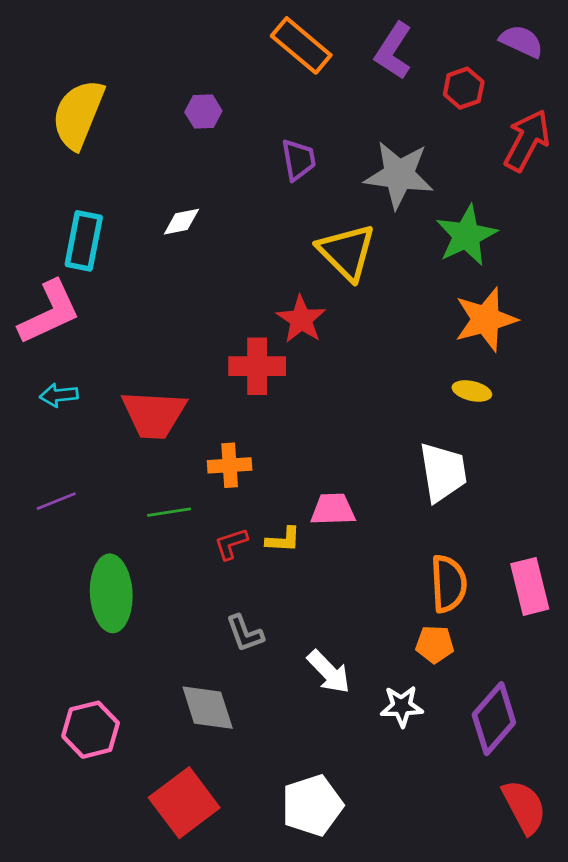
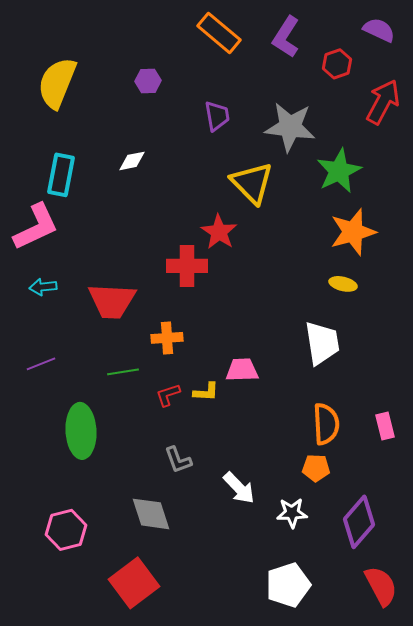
pink rectangle: (530, 586) -> (385, 426), size x0.7
white pentagon: (312, 805) -> (288, 585), moved

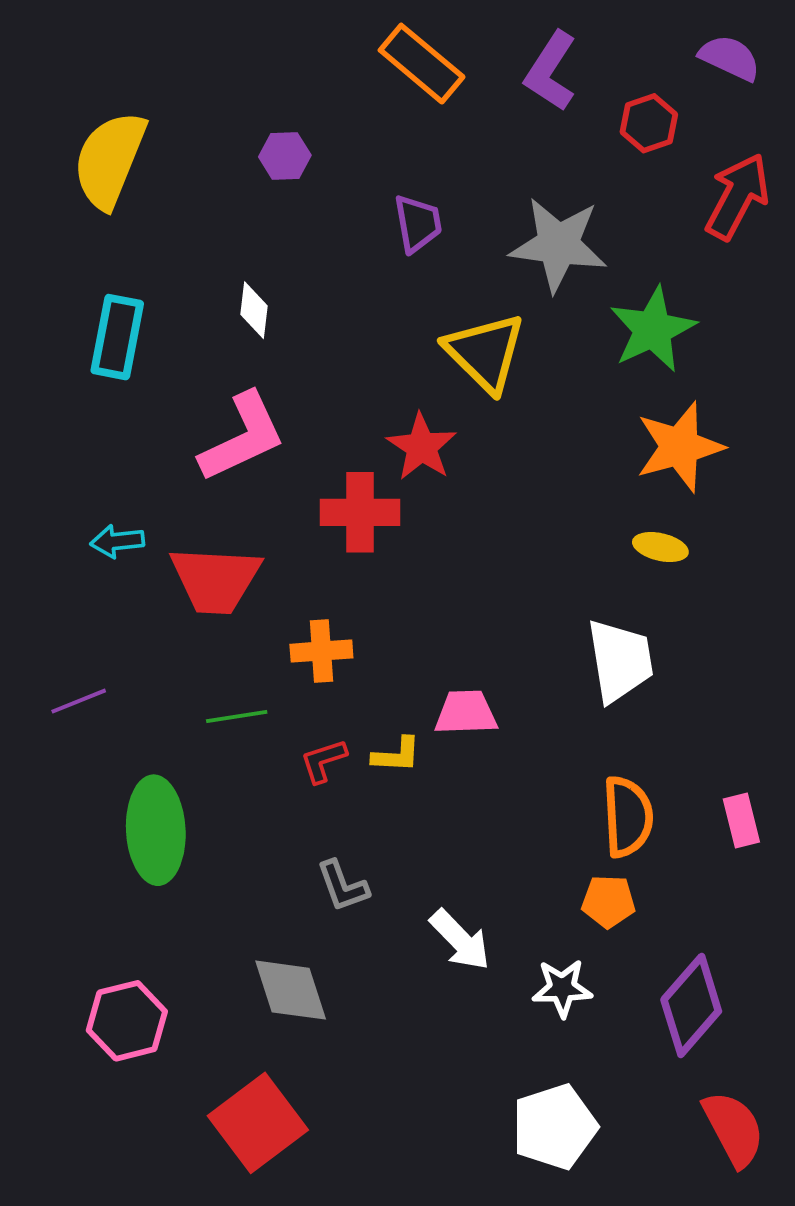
white diamond: (132, 161) -> (254, 310), turned -72
pink L-shape: (36, 227) -> (242, 437), moved
cyan arrow: (43, 287) -> (117, 541), moved

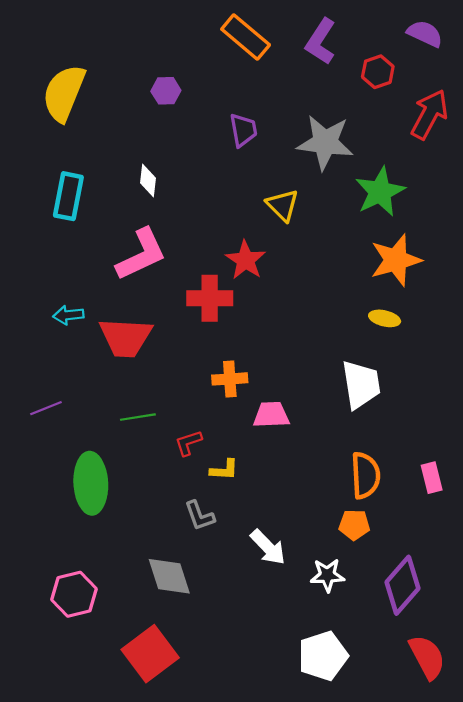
yellow triangle: (485, 352) -> (283, 205), size x0.7
orange cross: (321, 651) -> (230, 379), moved
yellow L-shape: (397, 755) -> (224, 470), moved

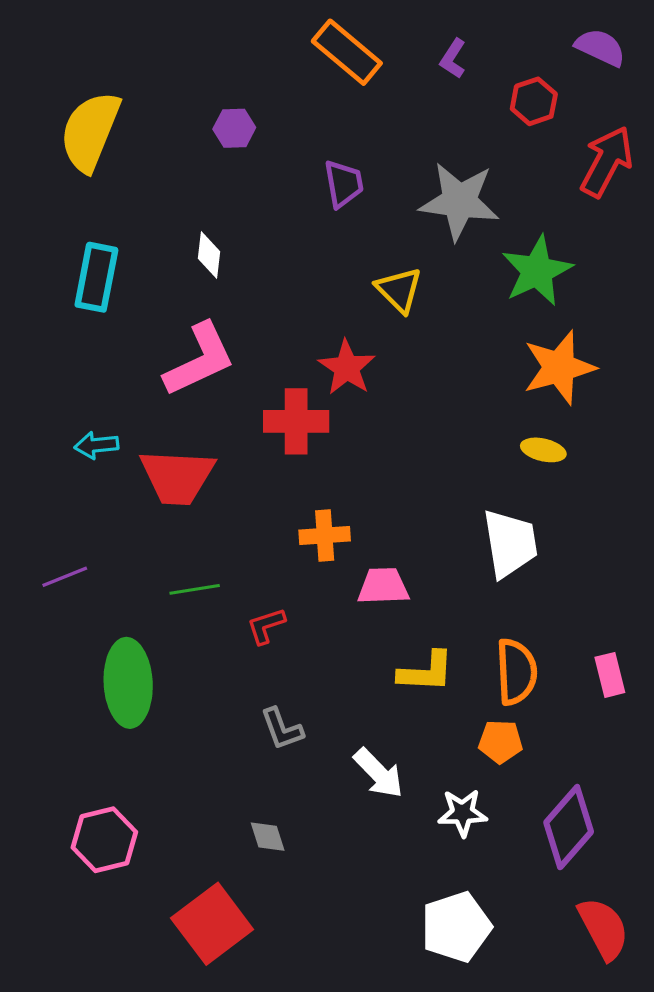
purple L-shape: (321, 41) -> (453, 59), size x0.6
yellow L-shape: (224, 470) -> (426, 672), moved, size x1.4
gray diamond: (169, 576) -> (268, 837), moved, size x0.6

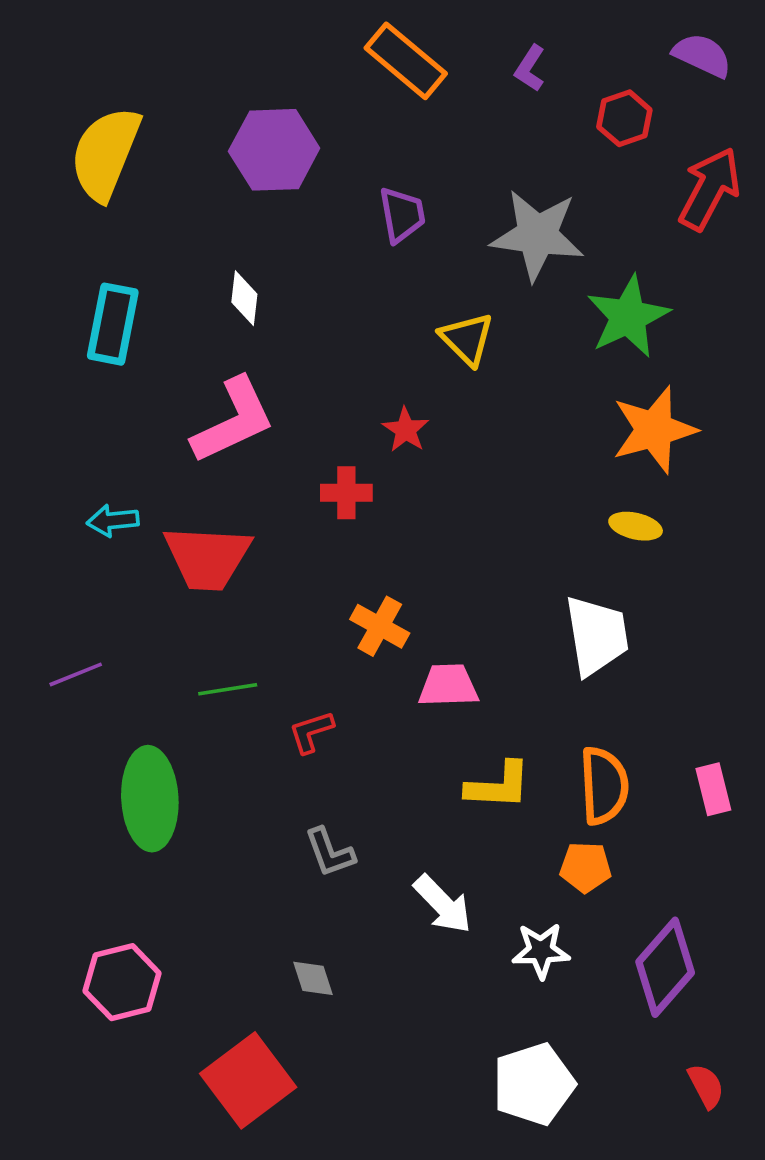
purple hexagon: (234, 128) -> (274, 150), size x1.8
red star: (347, 368) -> (406, 430), size x0.7
red cross: (296, 421) -> (346, 493), size x0.7
orange cross: (325, 536) -> (380, 626), turned 33
red semicircle: (604, 928) -> (706, 1086), size x0.6

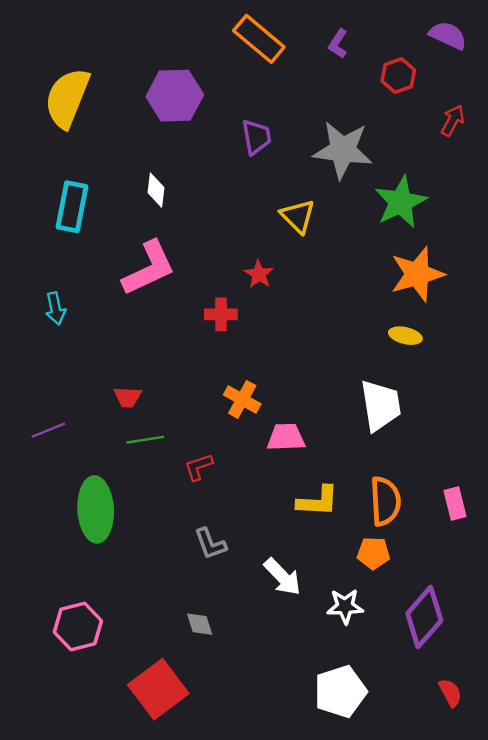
red arrow: (710, 189) -> (453, 120), size x0.6
cyan arrow: (113, 521) -> (55, 308), moved, turned -96
red trapezoid: (207, 558) -> (128, 397), moved, size x0.5

